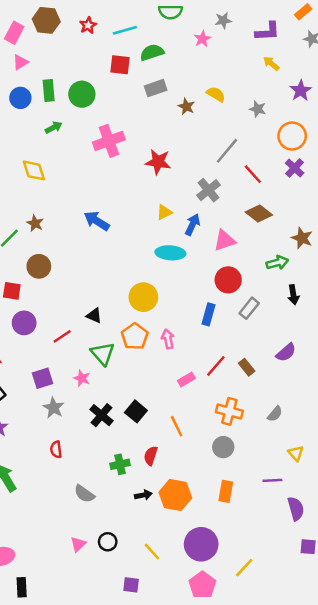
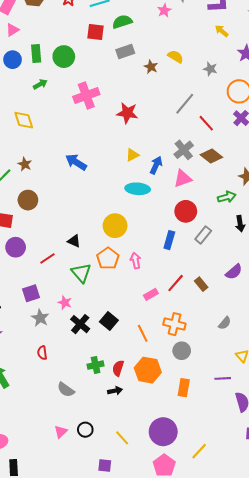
gray cross: (209, 190) -> (184, 150), moved
pink star: (82, 378) -> (65, 303), moved
orange cross: (229, 411) -> (174, 324), moved
red semicircle: (151, 456) -> (118, 368), moved
orange hexagon: (175, 495) -> (148, 370), moved

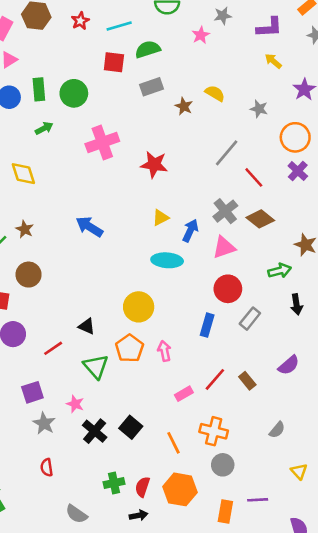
purple line: (223, 378) -> (258, 500), moved

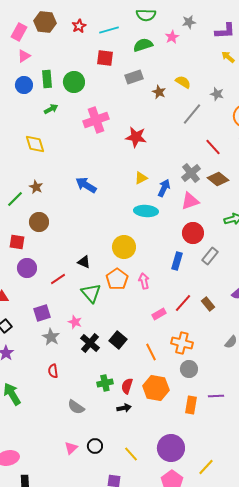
green semicircle: (148, 49) -> (143, 45), moved
gray line: (227, 153) -> (192, 114), moved

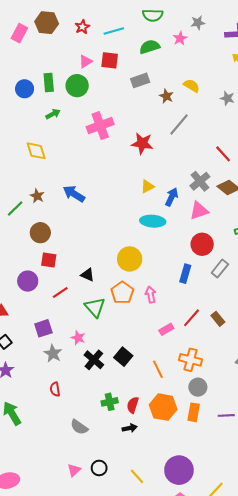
pink triangle: (24, 56) -> (85, 61), moved
gray line: (192, 114) -> (179, 125), moved
blue arrow: (86, 185) -> (74, 194), moved
red square: (17, 242) -> (49, 260), moved
orange rectangle: (191, 405) -> (194, 412), moved

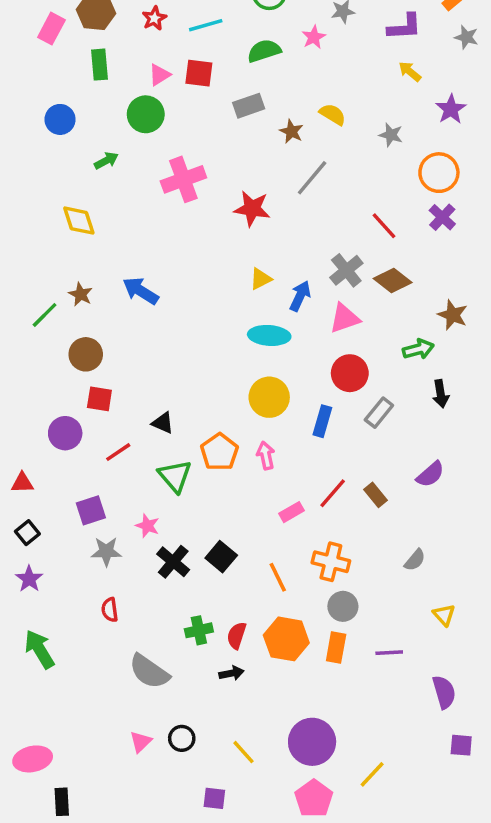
green rectangle: (49, 82) -> (99, 65), moved
yellow circle: (130, 259) -> (269, 397), moved
gray star: (53, 353) -> (106, 551), turned -30
gray semicircle: (79, 427) -> (149, 672), size x1.4

